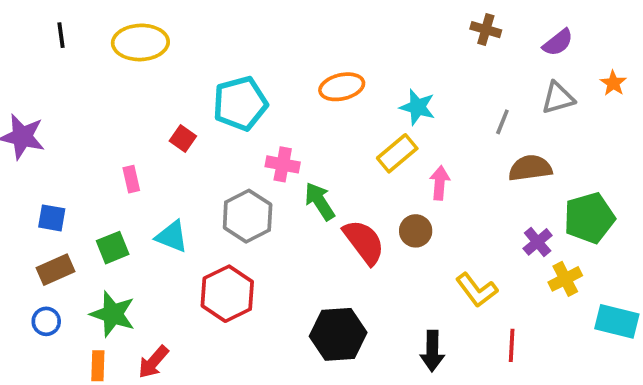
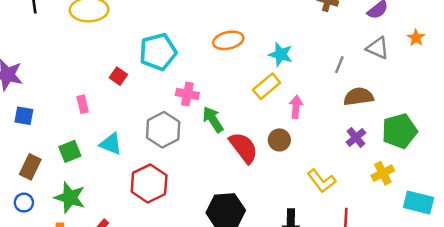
gray triangle: (558, 98) -> (378, 48), turned 40
blue square: (52, 218) -> (24, 116), moved
purple cross: (538, 242) -> (356, 137), moved
brown rectangle: (55, 270) -> (30, 167), turned -40

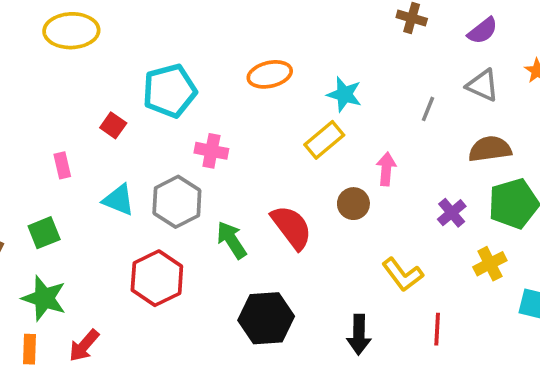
brown semicircle: (359, 97) -> (490, 149), moved
pink arrow: (296, 107) -> (386, 169), moved
green arrow: (213, 120) -> (231, 240), moved
brown circle: (279, 140) -> (353, 204), moved
cyan triangle: (111, 144) -> (119, 200), moved

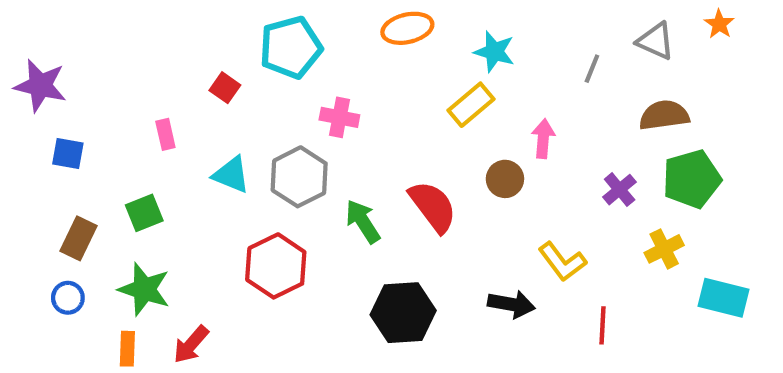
black arrow: (359, 335) -> (511, 304), moved, turned -81

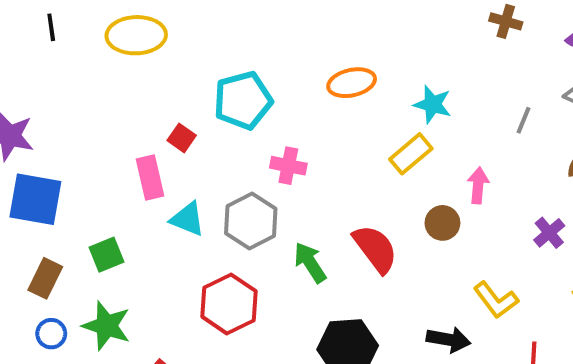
pink rectangle: (165, 134) -> (150, 178), moved, size x1.5
blue square: (68, 153) -> (35, 199), size x1.8
blue circle: (68, 298) -> (51, 334), moved

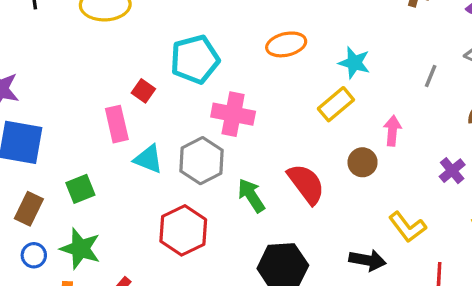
pink cross: (288, 166) -> (233, 114), size x1.4

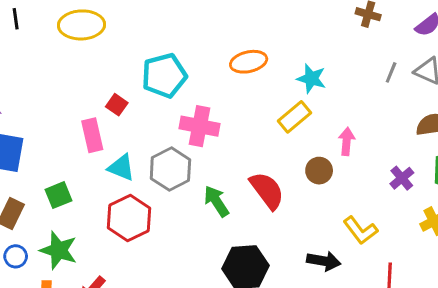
gray line: (431, 76) -> (391, 72), moved
red hexagon: (183, 230) -> (129, 218), moved

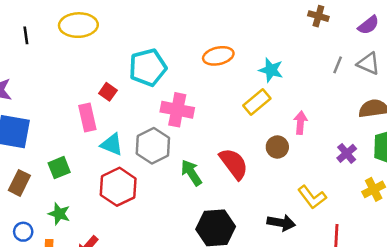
black line: (16, 19) -> (26, 35), moved
green star: (59, 250) -> (59, 214), size x0.7
blue circle: (16, 256) -> (23, 232), moved

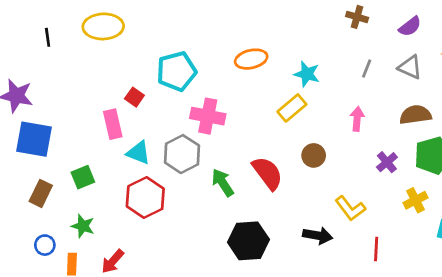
gray line: (338, 65) -> (367, 69), moved
pink arrow: (300, 123) -> (357, 119), moved

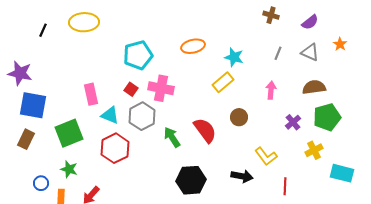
black line: (48, 37) -> (43, 30), turned 32
red square: (134, 97) -> (131, 89), moved
green square: (83, 177) -> (69, 133), size x1.6
brown rectangle: (41, 193) -> (26, 139), moved

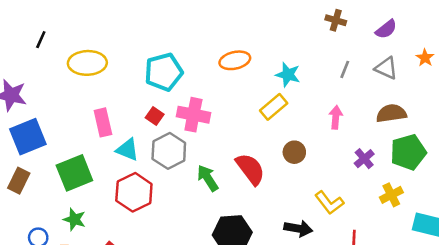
yellow ellipse: (84, 22) -> (87, 63), moved
blue square: (33, 105) -> (28, 137), turned -32

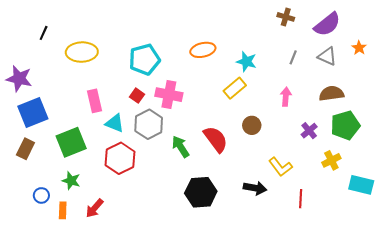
purple semicircle: (386, 29) -> (327, 24), size x1.5

